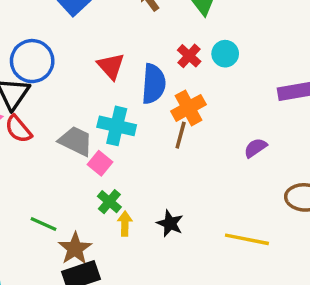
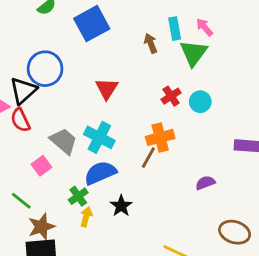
blue semicircle: (154, 84) -> (100, 173), moved, turned -132
pink square: (100, 163) -> (42, 166), moved
black star: (170, 223) -> (121, 206), moved

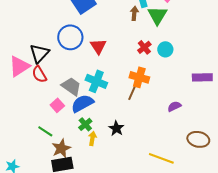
brown arrow: (151, 43) -> (134, 13), moved, turned 32
blue circle: (45, 69) -> (70, 37), moved
orange cross: (160, 137) -> (139, 77), turned 36
blue semicircle: (100, 173) -> (82, 103), moved

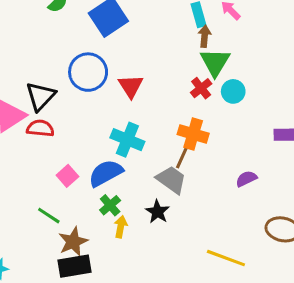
brown arrow: (134, 13) -> (205, 36), moved
green triangle: (157, 15) -> (215, 62), moved
red semicircle: (39, 74) -> (40, 128), turned 126
gray trapezoid: (71, 86) -> (171, 180), moved

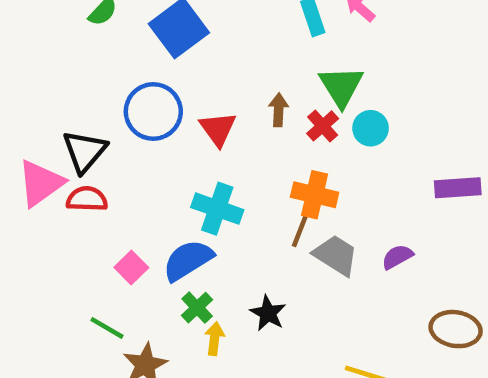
brown arrow: (205, 36) -> (279, 110), moved
gray trapezoid: (171, 180) -> (336, 255), moved

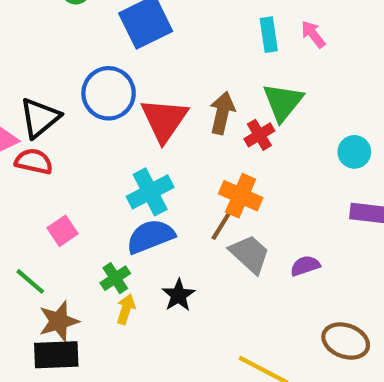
brown arrow: (279, 110) -> (222, 113), size x1.4
cyan circle: (371, 128) -> (354, 152), moved
red triangle: (218, 129) -> (164, 120), size x1.4
cyan cross: (217, 209) -> (150, 192), turned 33
blue semicircle: (188, 260) -> (151, 236), moved

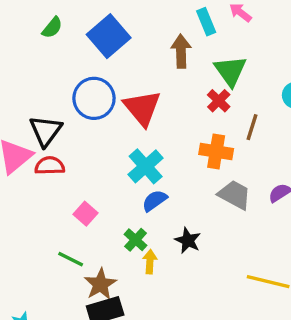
brown arrow: (222, 113) -> (181, 51), moved
brown line: (222, 225) -> (252, 127), moved
blue semicircle: (151, 236) -> (155, 201), size x0.7

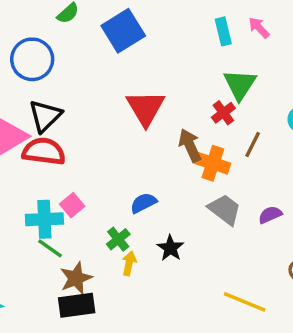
brown arrow: (181, 51) -> (190, 145), moved, turned -32
blue circle: (94, 98) -> (32, 59), moved
red semicircle: (50, 166) -> (44, 151), size x1.4
cyan cross: (146, 166) -> (44, 219), moved, turned 30

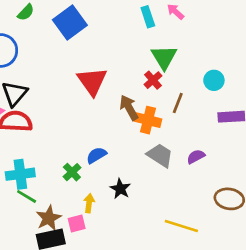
pink square: (72, 205) -> (77, 224), moved, turned 30
green cross: (118, 239) -> (72, 172), moved

